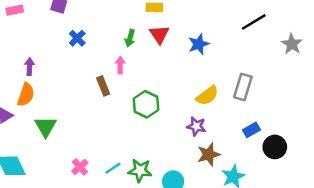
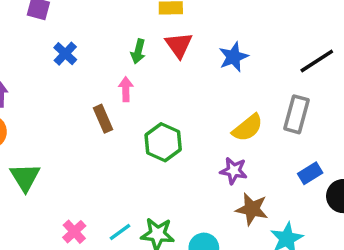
black line: (254, 22) -> (317, 61), moved
brown star: (209, 154) -> (252, 209), turned 30

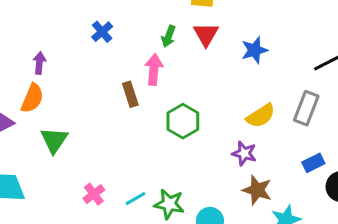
pink arrow: (126, 89) -> (154, 69), size x1.4

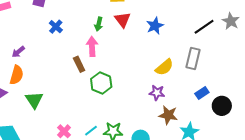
purple arrow: (39, 63) -> (18, 52), turned -128
green hexagon: (183, 121) -> (101, 83), moved

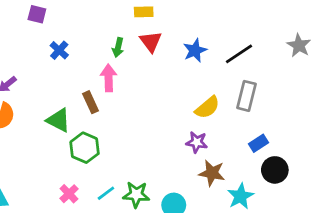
black line: (204, 27) -> (239, 54), moved
green hexagon: (101, 83) -> (85, 148), moved
green triangle: (34, 100) -> (59, 120), moved, turned -30
black circle: (222, 106) -> (275, 170), moved

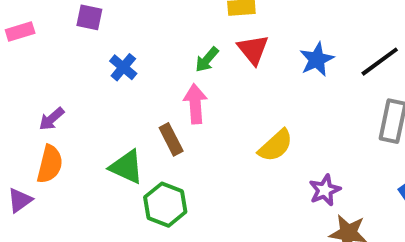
green arrow: (118, 47) -> (207, 60), turned 30
yellow semicircle: (207, 107) -> (276, 146), moved
purple star: (197, 142) -> (325, 190), turned -30

